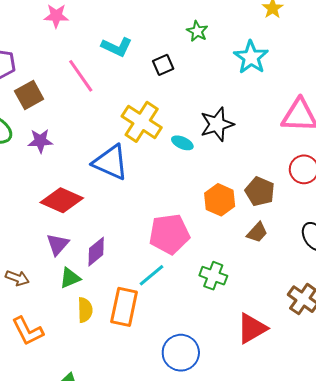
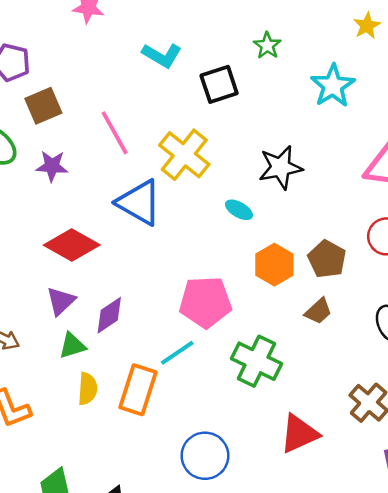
black square: (163, 65) -> (219, 84), size x1.4
pink line: (81, 76) -> (115, 133), moved
cyan ellipse: (182, 143) -> (239, 210), moved
green cross: (213, 276) -> (256, 361), size x1.4

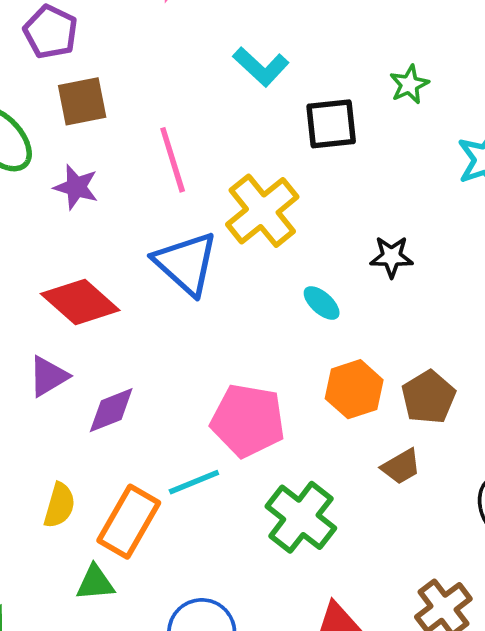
black star: (281, 167) -> (391, 257), size x0.7
green triangle: (72, 346) -> (95, 583), moved

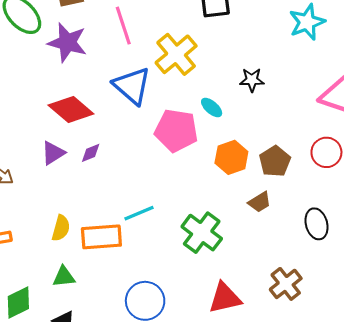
purple star: (76, 187) -> (67, 42), size x1.5
purple diamond: (111, 410) -> (91, 153), moved, size x0.7
pink pentagon: (248, 420) -> (176, 130), moved
orange rectangle: (129, 522) -> (101, 237), turned 57
green triangle: (95, 583) -> (64, 277), moved

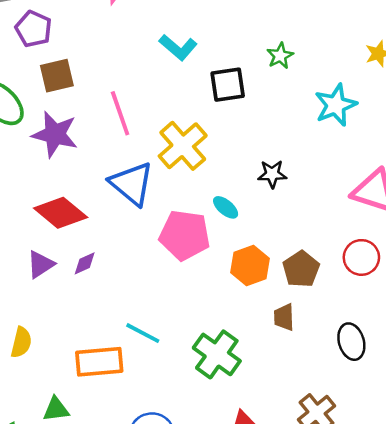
brown trapezoid: (260, 202) -> (284, 317), turned 120
cyan line: (139, 213) -> (143, 333), turned 52
yellow semicircle: (61, 228) -> (21, 342), moved

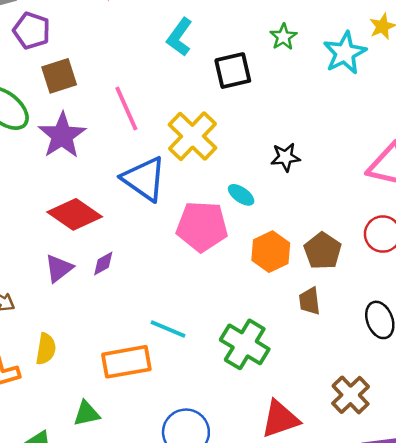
cyan L-shape: (178, 47) -> (180, 37), turned 90
cyan star: (336, 105) -> (345, 53), moved
purple star: (55, 134) -> (62, 135), turned 30

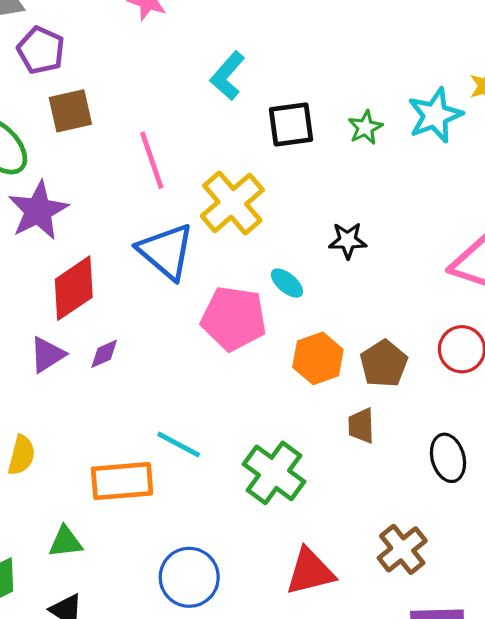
green star: (283, 37) -> (365, 128), moved
purple star: (62, 135) -> (38, 211), moved
red diamond: (75, 214) -> (74, 288), turned -74

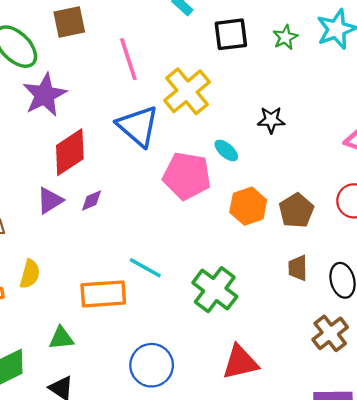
brown trapezoid: (361, 426) -> (298, 268), moved
brown cross: (402, 549) -> (330, 333), moved

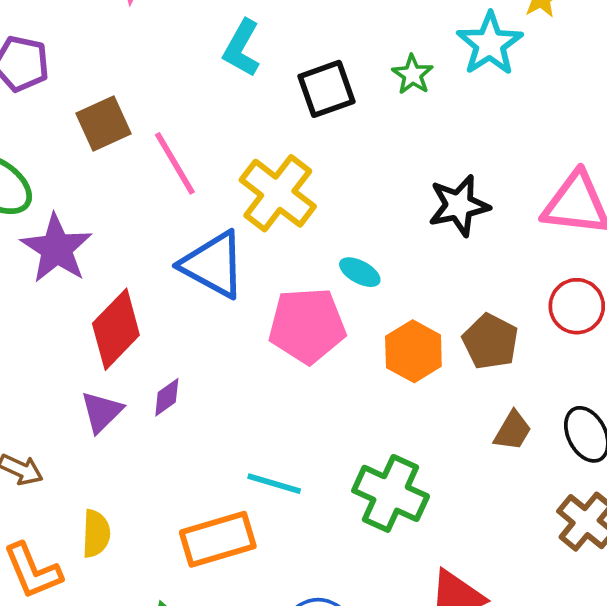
brown square: (69, 22) -> (104, 124), moved
black star: (271, 120) -> (459, 206), moved, size x1.4
brown trapezoid: (298, 268) -> (513, 431), turned -136

